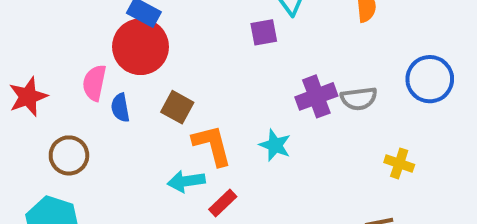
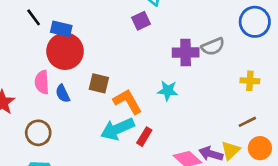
purple cross: (316, 96) -> (186, 52), turned 35
cyan arrow: (186, 181) -> (117, 129), size x1.4

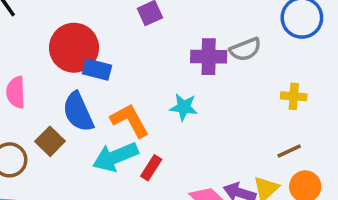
blue rectangle: (61, 29) -> (97, 70), moved
red circle: (65, 51) -> (74, 48), moved
brown square: (99, 83) -> (50, 141), moved, turned 30
blue semicircle: (63, 94) -> (78, 112), moved, size x1.6

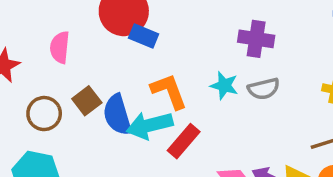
gray semicircle: (245, 49) -> (264, 89), moved
blue semicircle: (78, 112) -> (117, 115), moved
red rectangle: (151, 168) -> (184, 141), size x1.4

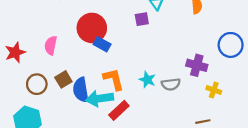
purple cross: (256, 39) -> (197, 65), moved

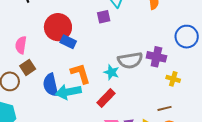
brown square: (63, 79) -> (28, 67), moved
gray semicircle: (171, 84) -> (130, 60), moved, size x1.4
red rectangle: (119, 110) -> (106, 98), moved

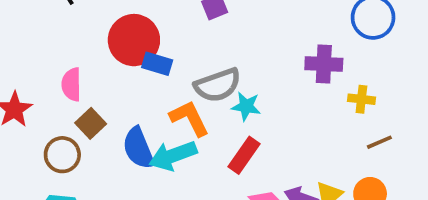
gray semicircle: (130, 60) -> (218, 85), moved
brown line: (164, 108) -> (379, 142), moved

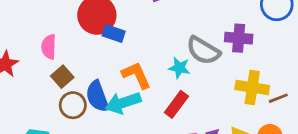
gray semicircle: (218, 85) -> (203, 51), moved, turned 48
yellow cross: (361, 99) -> (252, 87), moved, size x1.6
brown circle: (62, 155) -> (73, 105), moved

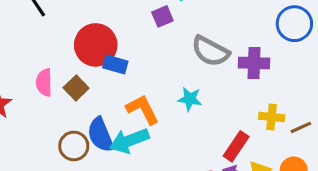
gray semicircle: (203, 51) -> (210, 51), moved
brown square: (62, 77) -> (76, 88), moved
yellow cross: (252, 87) -> (272, 117), size x0.7
red rectangle: (176, 104) -> (236, 146), moved

